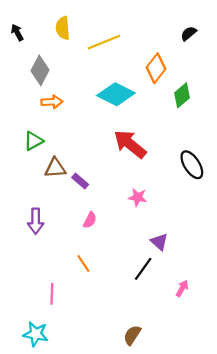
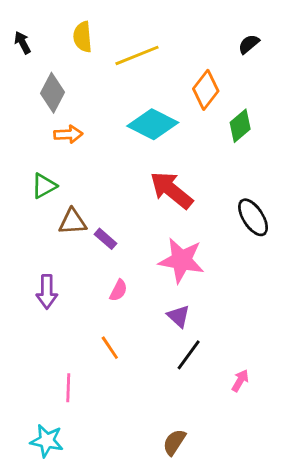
pink star: (138, 197) -> (181, 260), size x1.8
purple triangle: (159, 242) -> (179, 316), moved

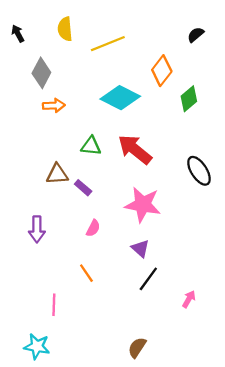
green triangle: (44, 186) -> (91, 146), moved, turned 35

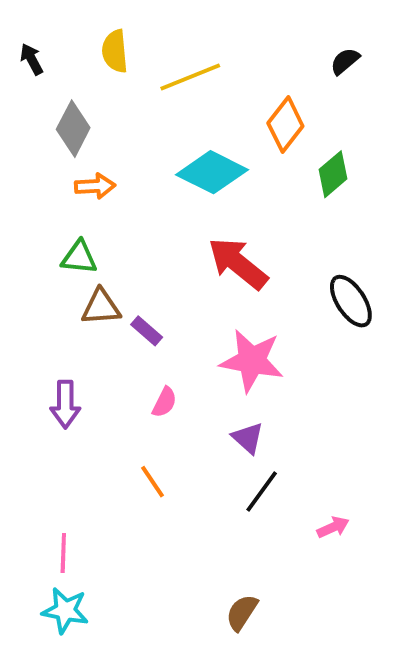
green triangle: (91, 146) -> (79, 257), moved
pink arrow: (189, 299) -> (333, 527), turned 36
pink line: (54, 305) -> (63, 553), moved

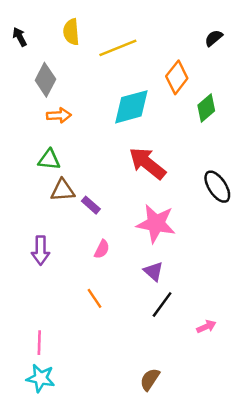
cyan diamond: (212, 172) -> (131, 107), turned -42

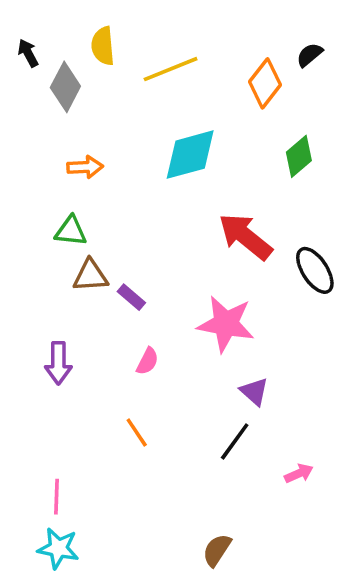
orange diamond: (177, 77) -> (265, 83), moved
gray diamond: (45, 80) -> (65, 87), moved
red arrow: (147, 163) -> (245, 237), moved
purple triangle: (153, 271) -> (254, 392), moved

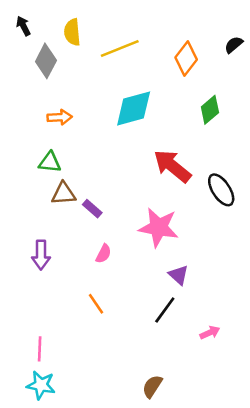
black arrow: (28, 53) -> (23, 26), moved
black semicircle: (310, 55) -> (234, 45), moved

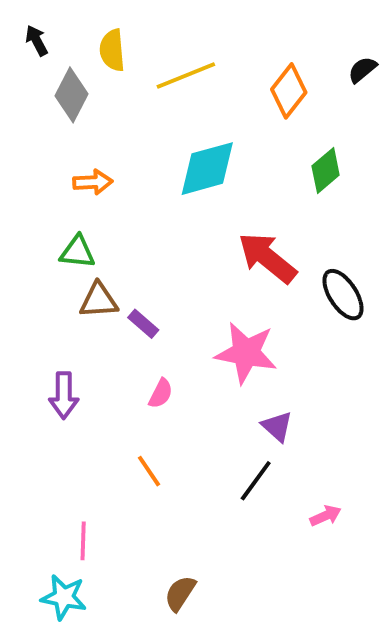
pink line: (40, 349) -> (83, 541), moved
brown semicircle: (152, 386) -> (180, 593), moved

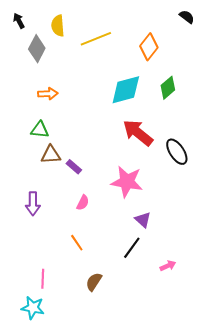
black semicircle: (362, 70) -> (187, 17), moved, turned 77
cyan diamond: (207, 169) -> (126, 90), moved
brown semicircle: (180, 593) -> (94, 282), moved

